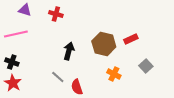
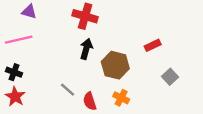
red cross: (56, 14) -> (85, 16), moved, size x1.5
brown hexagon: (104, 44) -> (115, 65), moved
black arrow: (69, 51) -> (86, 49), moved
orange cross: (114, 74) -> (121, 98), moved

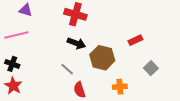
black arrow: (86, 49) -> (76, 43), turned 96
gray line: (68, 90) -> (67, 69), moved
orange cross: (121, 98) -> (120, 87), moved, turned -32

